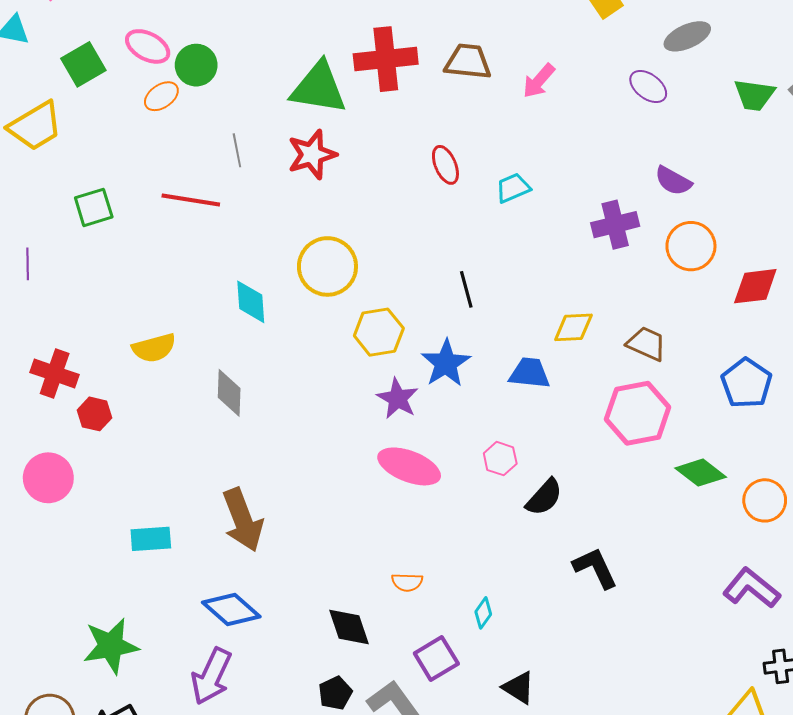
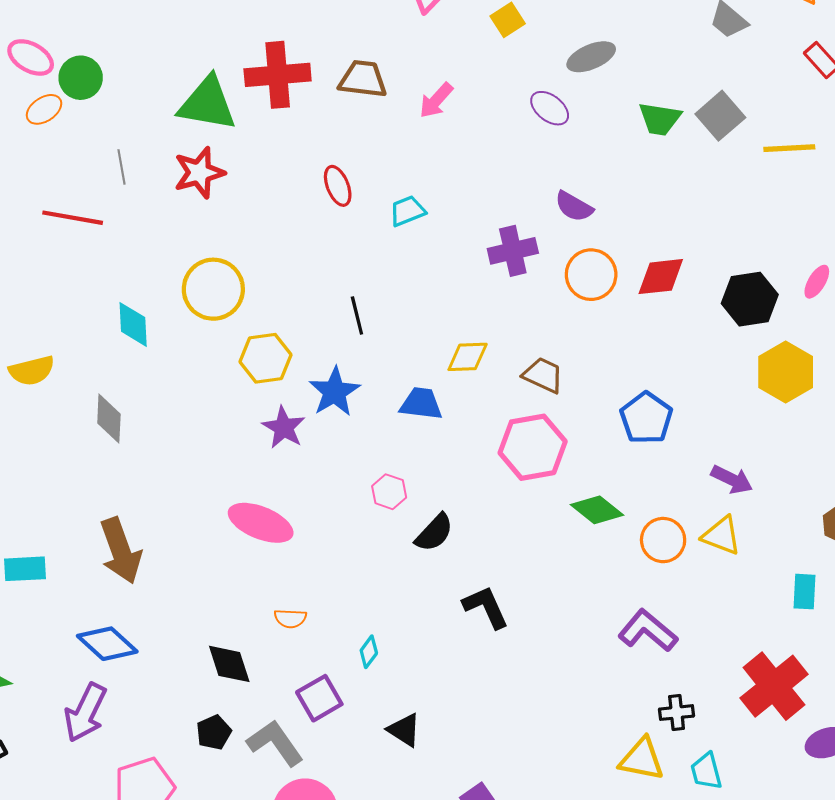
red diamond: (755, 286) -> (661, 277), moved
pink ellipse: (409, 466) -> (261, 523), moved

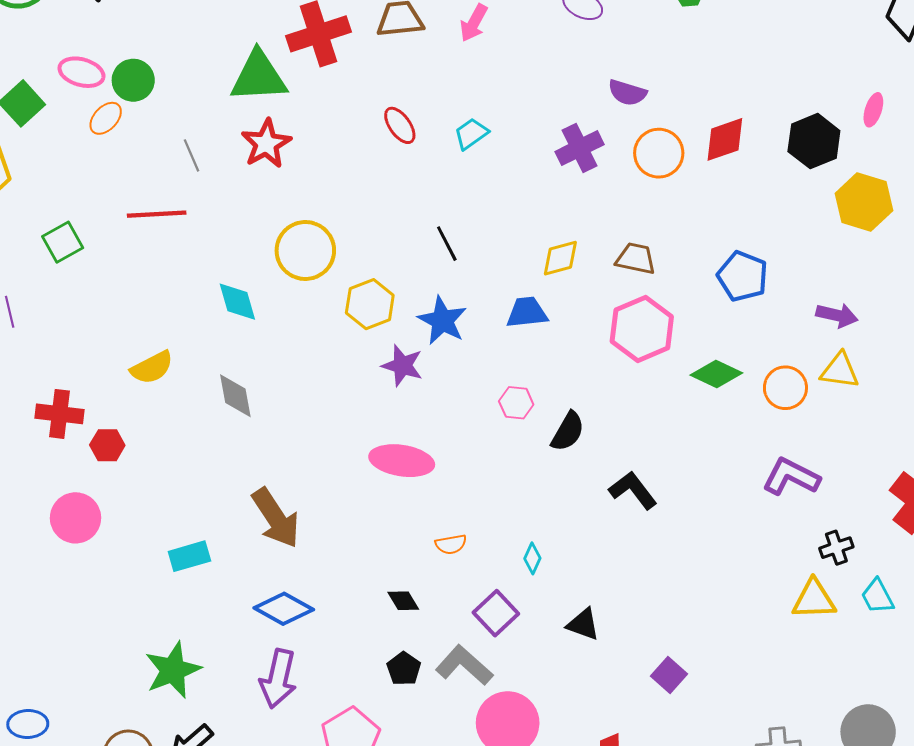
black diamond: (229, 664) -> (403, 601), size x0.7

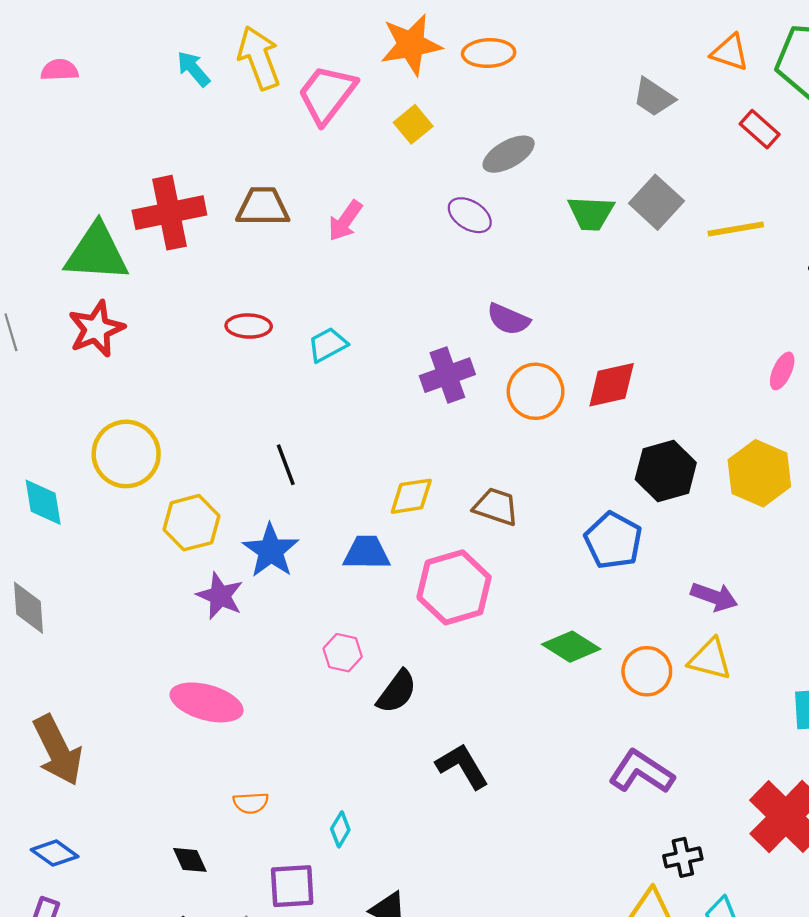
red ellipse: (400, 125) -> (249, 326), turned -60
black hexagon: (814, 141) -> (666, 471), moved
pink hexagon: (642, 329) -> (454, 587), moved
blue diamond: (284, 609) -> (55, 853), size x0.7
purple square: (496, 613) -> (292, 886), turned 33

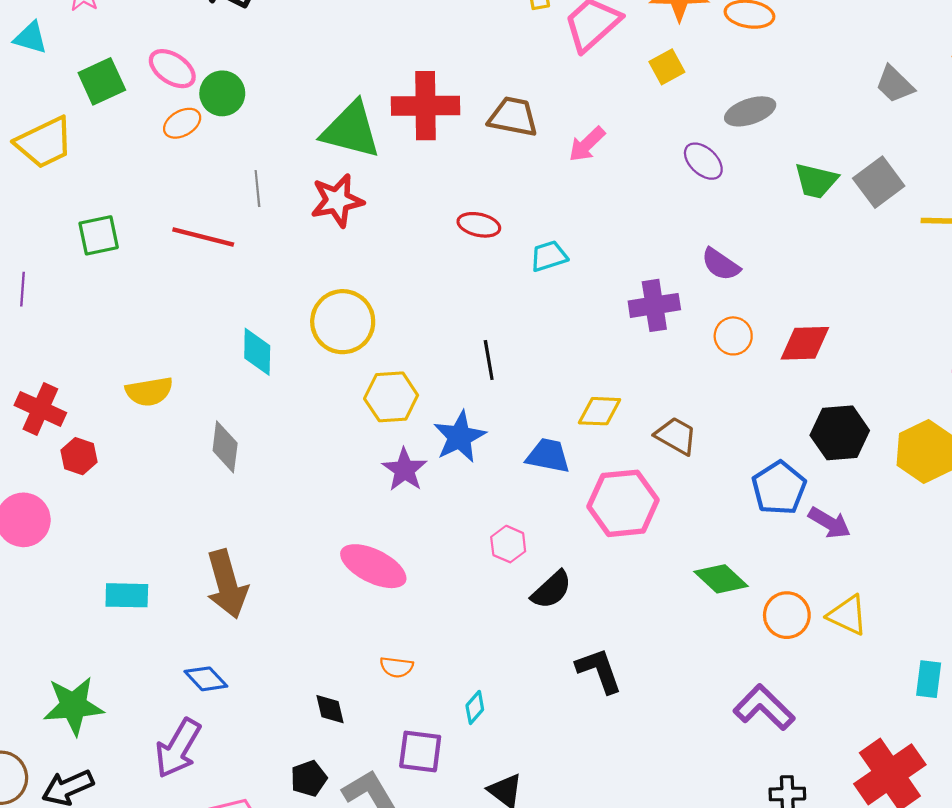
orange circle: (536, 391) -> (733, 336), size x0.7
purple arrow: (714, 597) -> (830, 523), moved

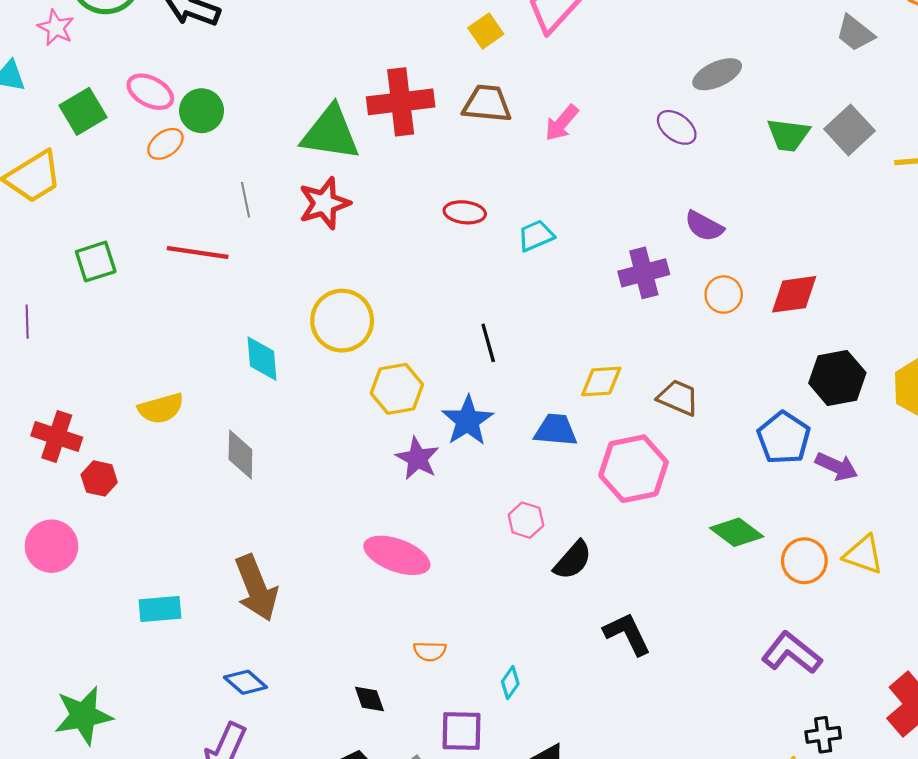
yellow square: (667, 67) -> (486, 31), moved
green star: (73, 706) -> (83, 716), moved

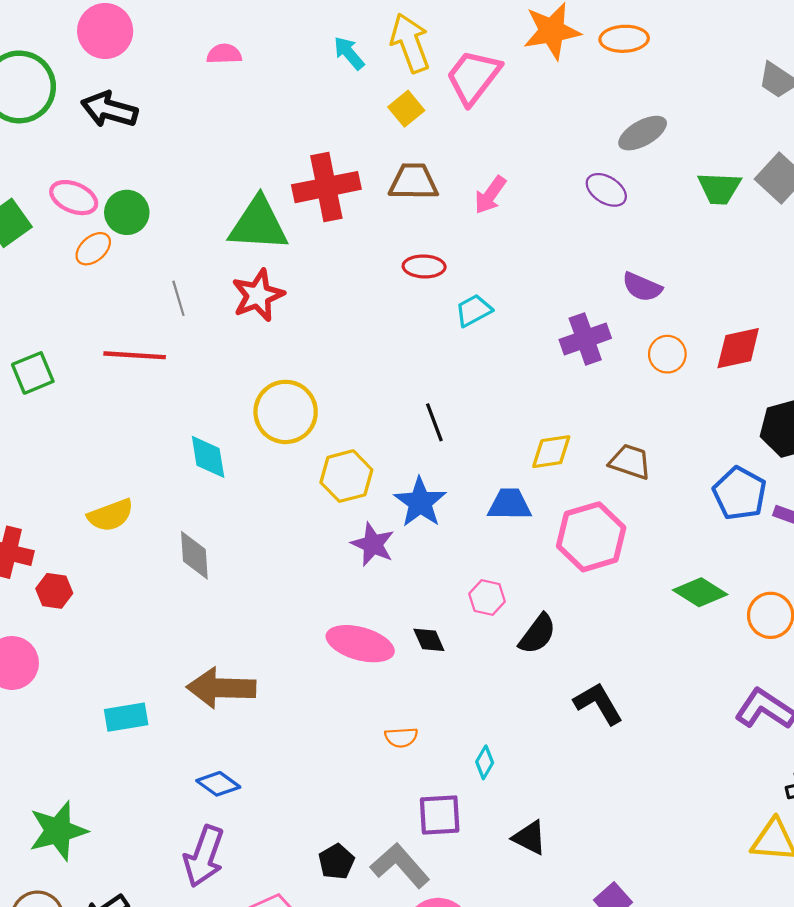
red ellipse: (465, 212) -> (424, 266), moved
brown arrow: (256, 588) -> (221, 688), turned 118
black diamond: (369, 699) -> (429, 640), moved

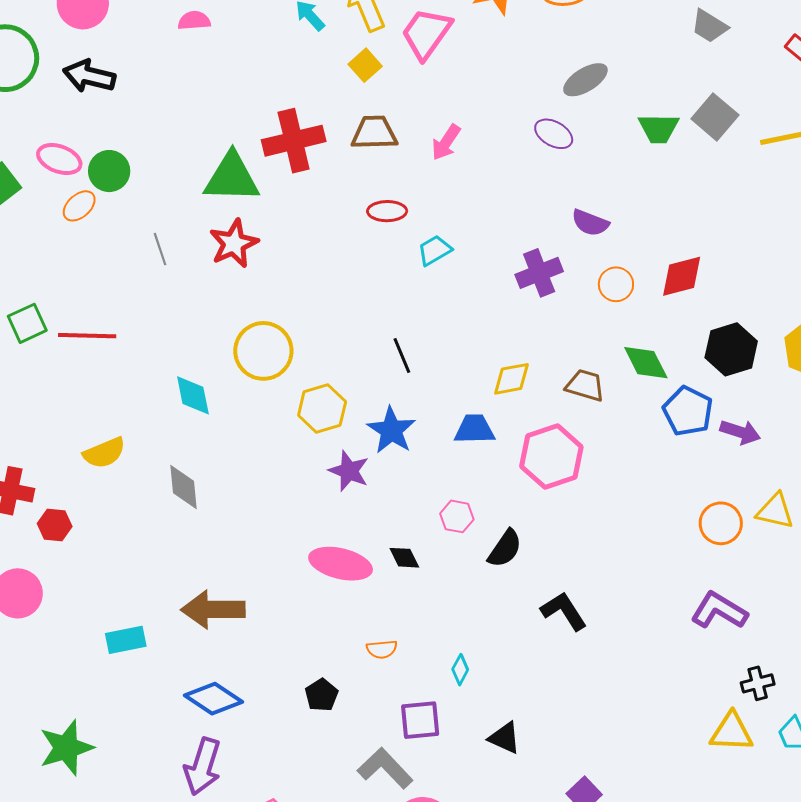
red line: (135, 355) -> (87, 336), moved
green diamond: (700, 592) -> (646, 363), moved, turned 33
blue diamond: (218, 784) -> (214, 699), size x1.4
black pentagon: (336, 862) -> (322, 695), moved

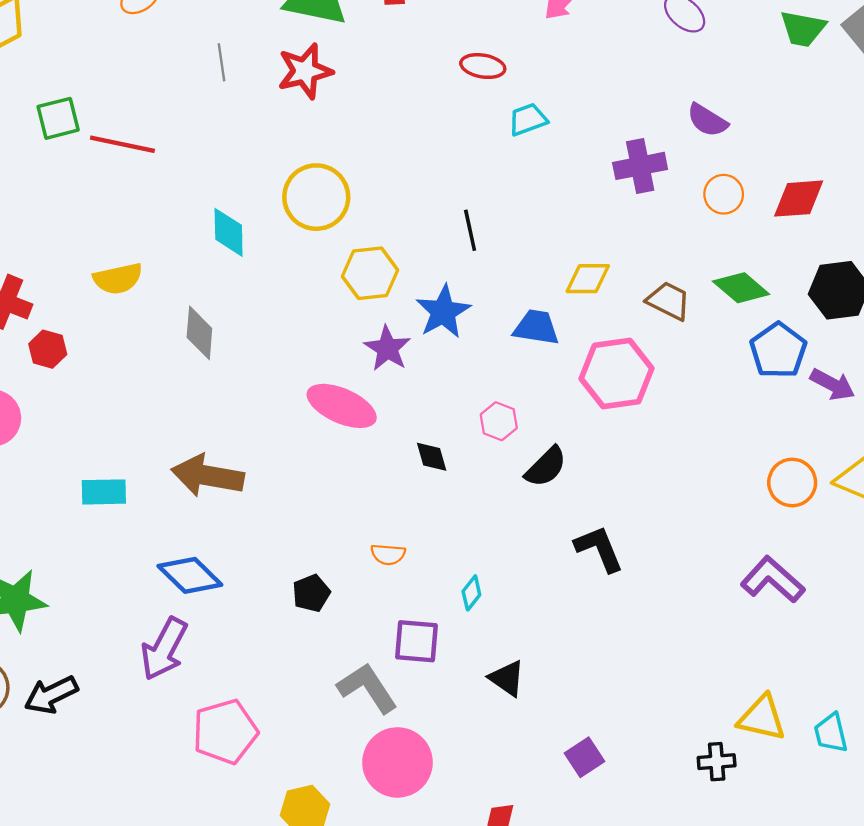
green diamond: (646, 363) -> (741, 288), turned -33
pink ellipse: (341, 564) -> (342, 406), moved
black cross: (758, 683) -> (717, 762), moved

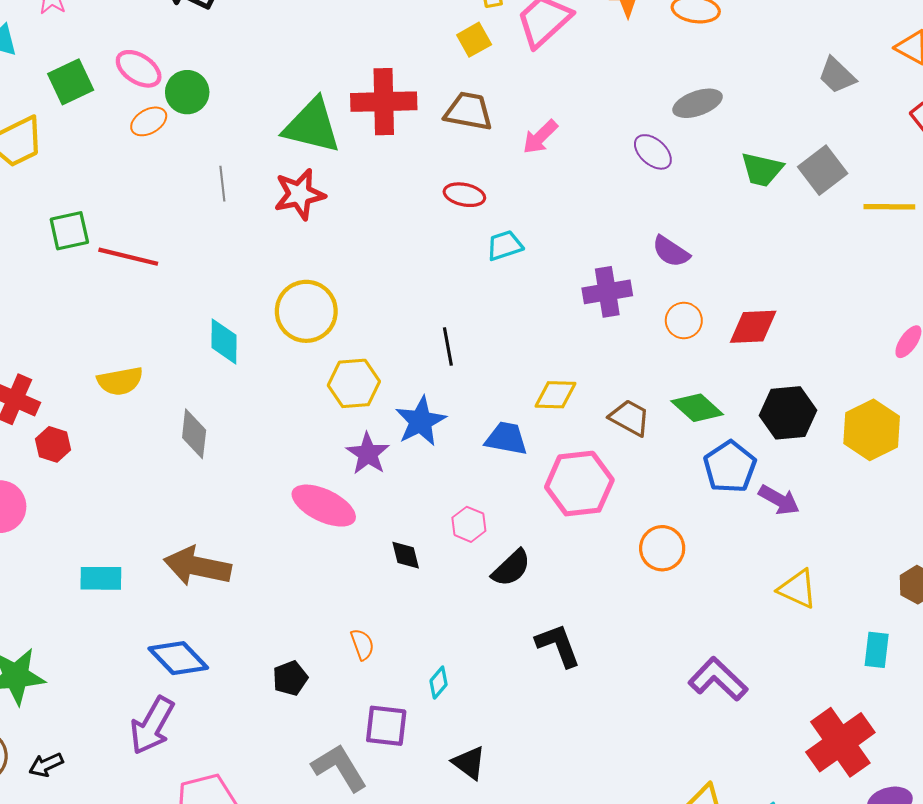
orange circle: (792, 483) -> (662, 548), moved
orange semicircle: (388, 554) -> (362, 644), turned -116
black arrow: (51, 695) -> (46, 765), size x0.7

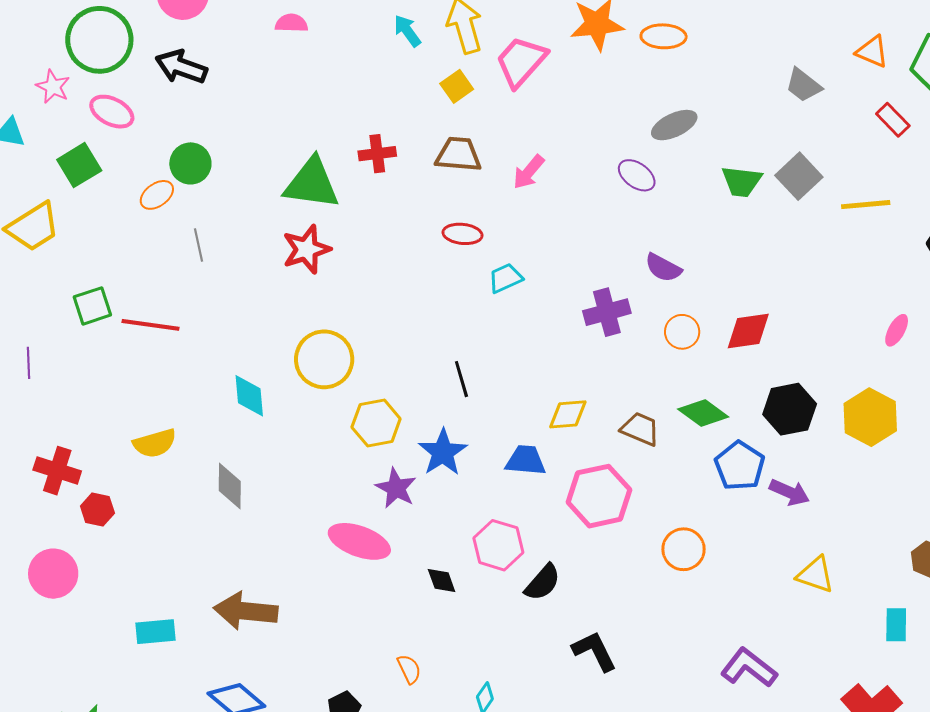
pink ellipse: (139, 69) -> (112, 112), moved
red cross: (384, 102) -> (377, 154), size x0.6
gray line: (222, 184) -> (198, 245), moved
pink hexagon: (469, 524) -> (498, 545), size x1.5

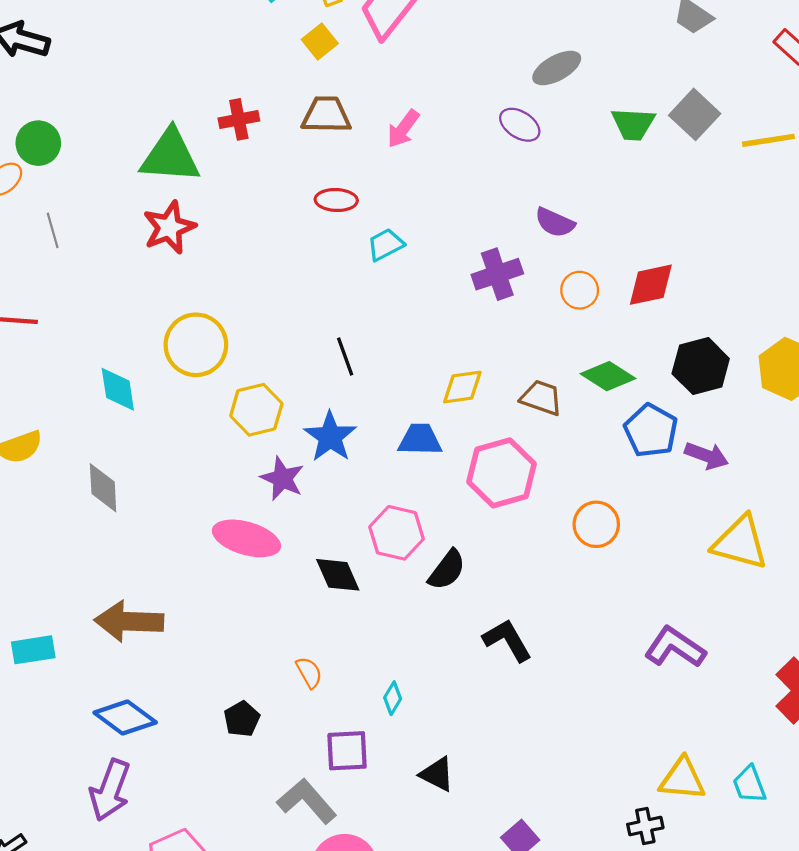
yellow triangle: (815, 575) -> (740, 543), size x1.4
black diamond: (442, 580) -> (338, 575), size x1.4

